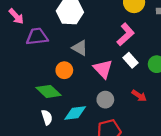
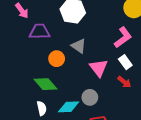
orange circle: (64, 70) -> (57, 59), moved
red arrow: (139, 96) -> (124, 82), moved
gray circle: (105, 100) -> (90, 97), moved

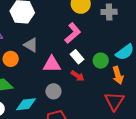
pink triangle: (99, 68) -> (52, 64), turned -48
gray circle: (90, 97) -> (53, 91), moved

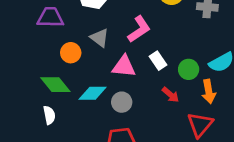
pink L-shape: (73, 33) -> (139, 29), moved
red arrow: (78, 76) -> (170, 95), moved
cyan diamond: (26, 104) -> (93, 93), moved

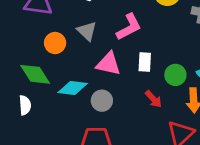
white rectangle: (158, 61) -> (145, 62), turned 30

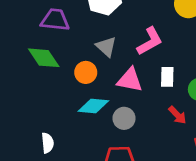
orange circle: (55, 43) -> (86, 72), moved
green diamond: (35, 74) -> (44, 58), moved
white semicircle: (25, 105) -> (48, 143), moved

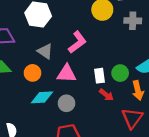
white rectangle: (167, 77) -> (99, 76), moved

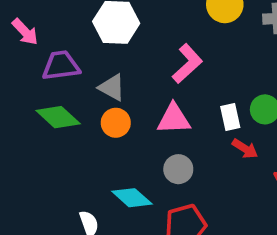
gray triangle: (45, 51) -> (112, 87), moved
cyan diamond: (42, 97) -> (132, 198), moved, turned 50

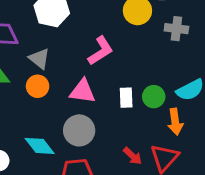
red arrow: (245, 149) -> (133, 156), moved
gray circle: (178, 169) -> (79, 130), size x1.4

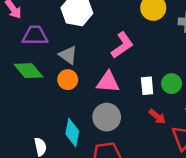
cyan diamond: (40, 146) -> (72, 133), turned 52
red arrow: (133, 156) -> (157, 117), moved

